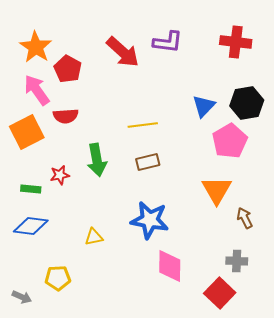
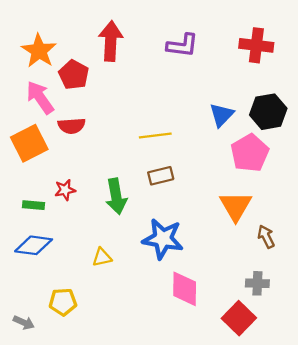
red arrow: (123, 52) -> (111, 41), moved, turned -129
green arrow: (97, 160) -> (116, 196), moved

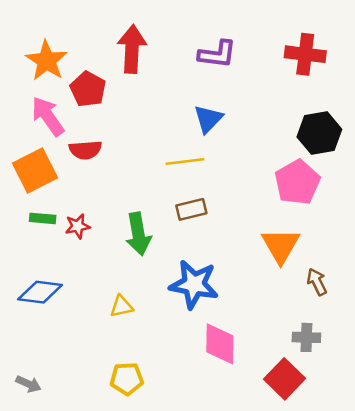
blue triangle: (222, 115) -> (208, 119), moved
green rectangle: (34, 205) -> (43, 218), moved
yellow pentagon: (63, 302) -> (127, 379), moved

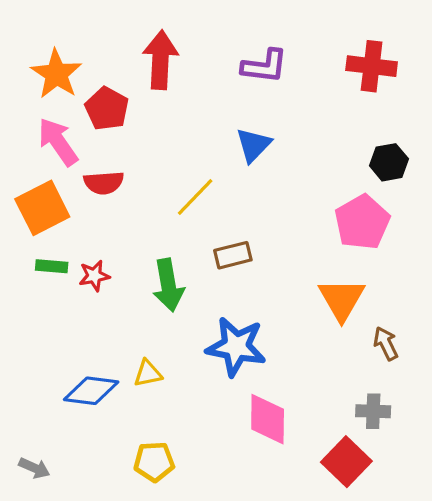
black hexagon: (319, 133) -> (389, 162), size x0.7
yellow line: (185, 162) -> (195, 197), moved, turned -39
blue diamond: (40, 292) -> (91, 391), moved

